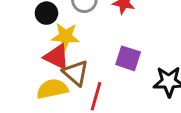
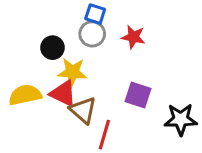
yellow semicircle: (52, 89) -> (25, 95), moved

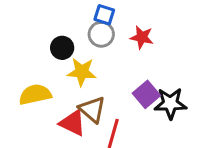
red triangle: (63, 93) -> (73, 123), moved
purple square: (138, 95) -> (146, 94), turned 32
black star: (181, 119) -> (170, 103), moved

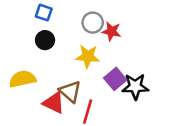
blue square: (104, 15) -> (44, 13), moved
gray circle: (101, 34) -> (93, 23), moved
yellow star: (82, 72) -> (88, 56), moved

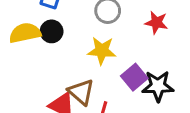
red star: (111, 31) -> (156, 23), moved
yellow semicircle: (22, 79) -> (25, 33), moved

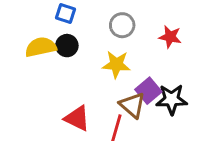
brown triangle: (81, 92) -> (132, 105), moved

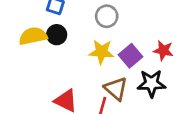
red star: (170, 37) -> (163, 50), moved
purple square: (148, 91) -> (130, 56), moved

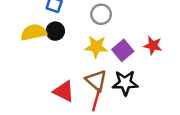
black star: (151, 83) -> (125, 83), moved
brown triangle: (116, 89) -> (96, 80), moved

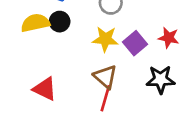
black star: (125, 83) -> (161, 79), moved
red triangle: (64, 91) -> (45, 89), moved

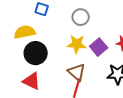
black circle: (60, 22) -> (36, 53), moved, size x1.5

